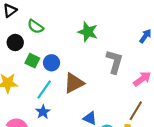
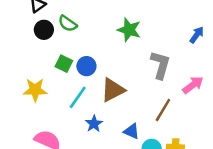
black circle: (15, 43) -> (44, 30), moved
brown line: (136, 111) -> (163, 110), moved
blue star: (43, 112) -> (94, 124), moved

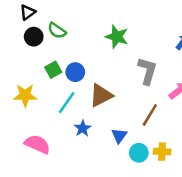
green square: (64, 64) -> (53, 70), turned 35
blue triangle: (132, 131) -> (119, 136), turned 42

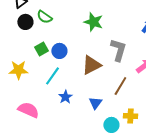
brown triangle: (101, 95) -> (91, 65), moved
cyan circle: (139, 153) -> (111, 125), moved

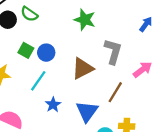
green square: (41, 49) -> (26, 50), turned -32
blue triangle: (95, 103) -> (87, 111), size x1.5

